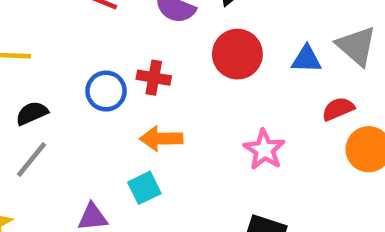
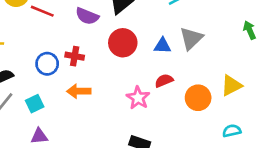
gray triangle: (356, 46) -> (191, 38), turned 35
red semicircle: (338, 109) -> (164, 81), moved
cyan square: (144, 188) -> (35, 104), moved

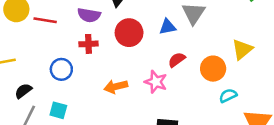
red cross: (75, 56) -> (88, 44), moved
orange arrow: (79, 91) -> (116, 87), moved
cyan square: (35, 104) -> (58, 110), turned -36
cyan semicircle: (232, 131) -> (228, 96), moved

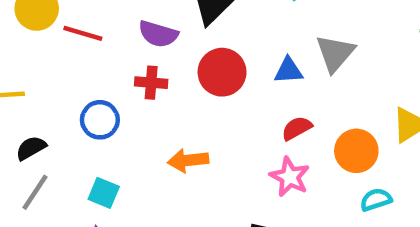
pink star: (156, 82) -> (290, 177), moved
cyan square: (58, 110) -> (104, 193), moved

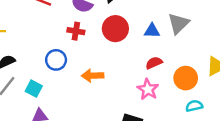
blue circle: (100, 120) -> (56, 60), moved
cyan square: (104, 193) -> (34, 89), moved

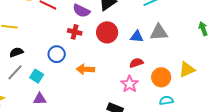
gray triangle: (178, 23) -> (159, 32), turned 36

